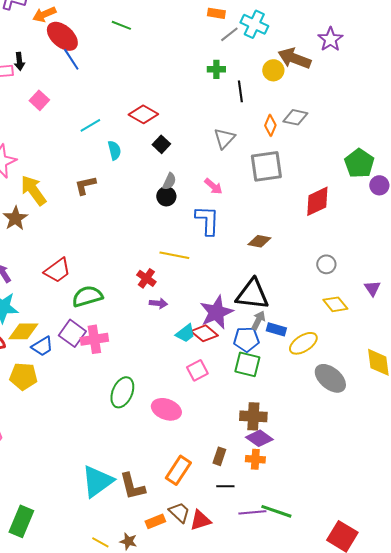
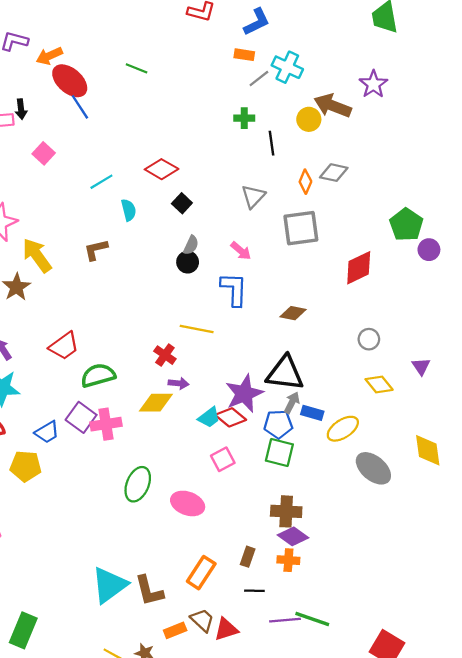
yellow diamond: (23, 331) -> (156, 403), moved

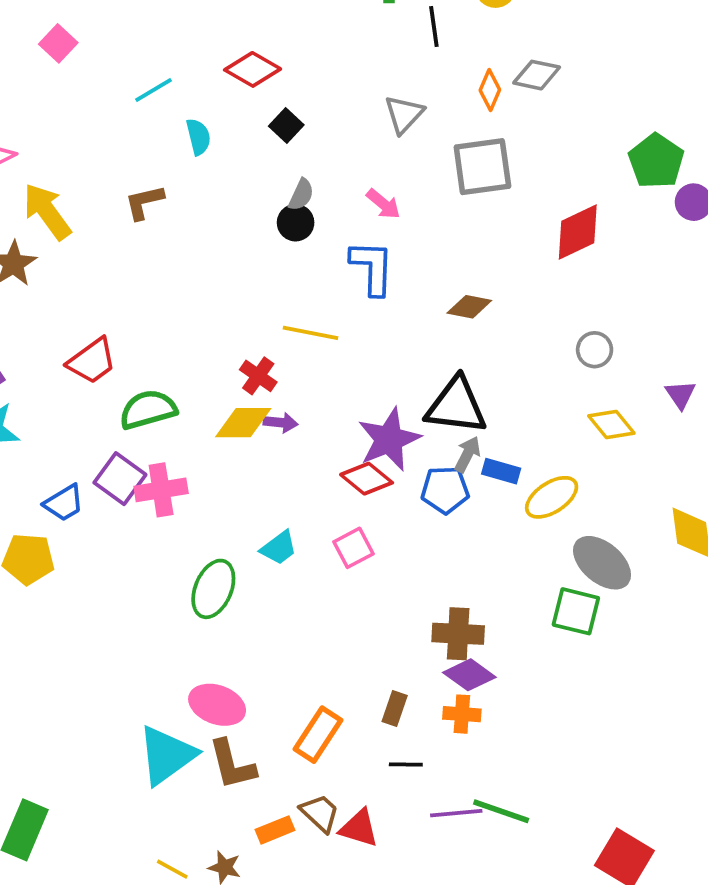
yellow diamond: (156, 403) -> (243, 423), moved
cyan trapezoid: (209, 417) -> (279, 548), moved
green square: (279, 452) -> (576, 611), moved
pink ellipse: (188, 503) -> (217, 705), moved
red triangle: (226, 629) -> (359, 828), turned 35

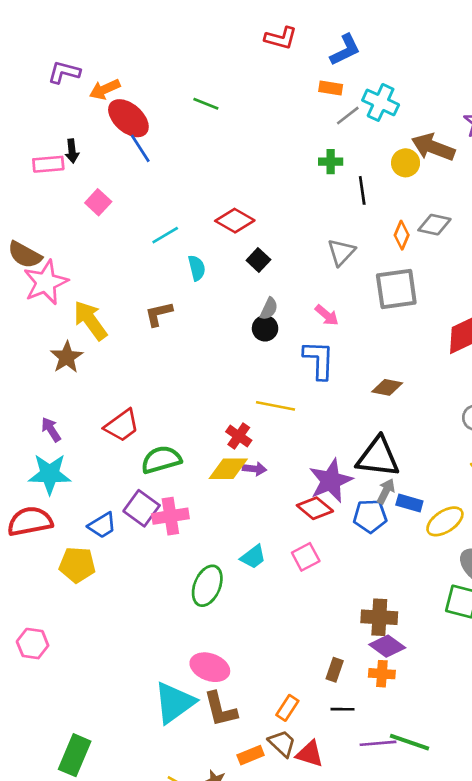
orange rectangle: (318, 735) -> (287, 708), moved, size x0.7

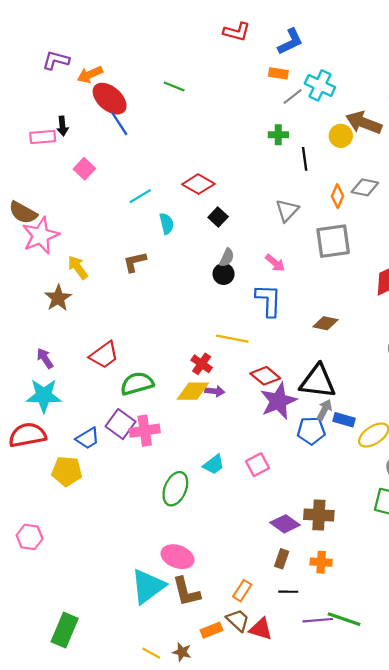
yellow arrow: (90, 320) -> (78, 267), size x0.7
red diamond: (315, 508) -> (265, 376), moved
purple diamond: (387, 646) -> (285, 524), moved

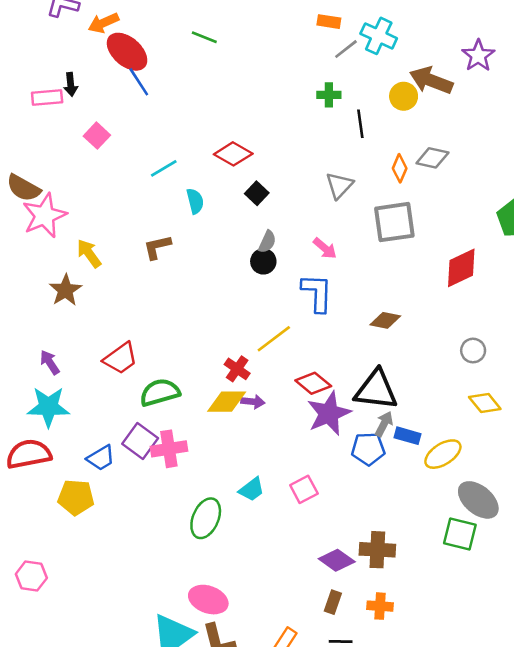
yellow line: (232, 339) -> (274, 339), turned -48

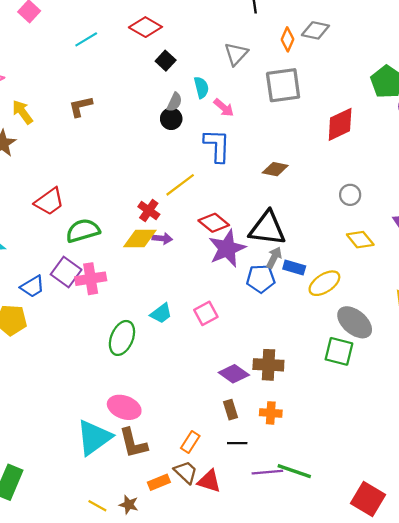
cyan semicircle: (195, 201) -> (201, 87), moved
brown rectangle: (333, 602) -> (230, 410), turned -36

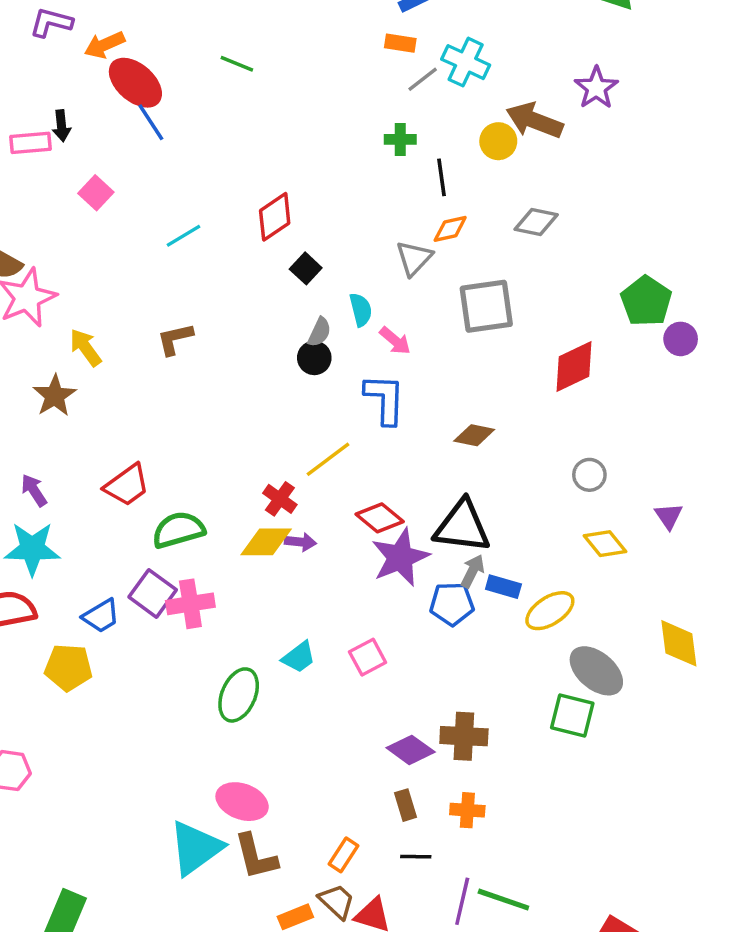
red diamond: (145, 27) -> (275, 217), turned -64
orange diamond: (288, 39) -> (450, 229), moved, turned 55
purple line: (267, 472) -> (462, 901), turned -72

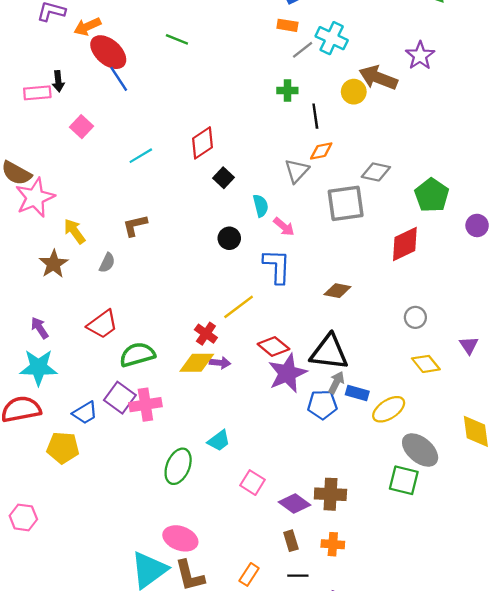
gray diamond: (536, 222) -> (376, 172), moved
green pentagon: (646, 301) -> (432, 195), moved
gray semicircle: (319, 332) -> (107, 263), moved
pink square: (368, 657) -> (253, 483), moved, turned -30

